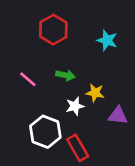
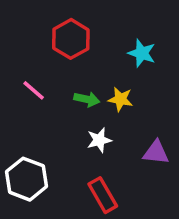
pink line: (28, 79) -> (34, 90), moved
yellow star: (95, 93) -> (121, 99), moved
white hexagon: (45, 132) -> (27, 179), moved

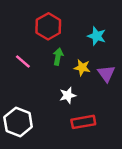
green arrow: (87, 99) -> (58, 57), moved, turned -91
purple triangle: (156, 152) -> (106, 74), moved, turned 48
red rectangle: (103, 195) -> (83, 122), moved, turned -70

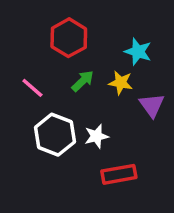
green arrow: (58, 57) -> (83, 81), turned 35
yellow star: (82, 68) -> (121, 83), moved
white hexagon: (18, 122) -> (55, 135), moved

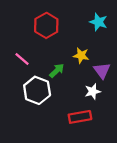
cyan star: (138, 52) -> (98, 22), moved
green arrow: (83, 81) -> (57, 71), moved
white star: (96, 136) -> (93, 91), moved

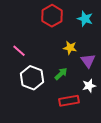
red hexagon: (46, 25) -> (52, 16), moved
green arrow: (57, 71) -> (61, 74), moved
white star: (93, 91) -> (89, 86), moved

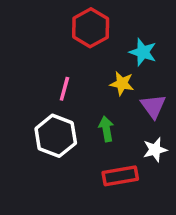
cyan star: (85, 19) -> (143, 52), moved
pink line: (19, 51) -> (64, 89), moved, turned 64
green arrow: (61, 74) -> (106, 129), turned -56

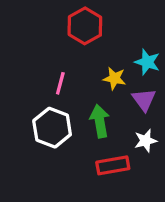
cyan star: (143, 52) -> (147, 62), moved
green arrow: (106, 129) -> (100, 121), size x1.4

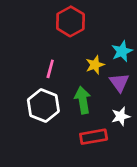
cyan star: (147, 62) -> (122, 51), turned 30
yellow star: (114, 78) -> (95, 65), turned -30

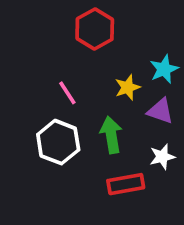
pink line: (50, 69) -> (67, 93), turned -48
purple triangle: (119, 82) -> (160, 111), turned -35

